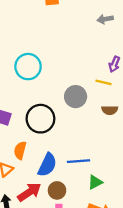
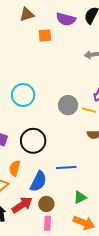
gray circle: (76, 97) -> (68, 105), moved
blue line: (78, 161) -> (66, 168), moved

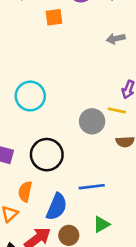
gray circle: (68, 105) -> (92, 121), moved
green triangle: (80, 197) -> (101, 224), moved

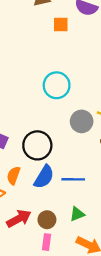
cyan circle: (30, 96) -> (57, 85), moved
blue semicircle: (57, 207) -> (44, 177), moved

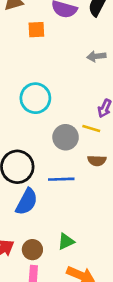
blue line: (73, 179) -> (61, 179), moved

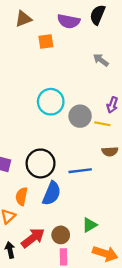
gray arrow: (96, 56) -> (101, 60), turned 49
gray circle: (66, 137) -> (80, 116), moved

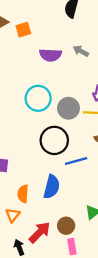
purple semicircle: (69, 21) -> (50, 55), moved
orange square: (46, 41) -> (23, 30), moved
black circle: (41, 163) -> (54, 140), moved

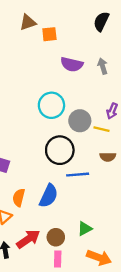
gray arrow: (81, 51) -> (103, 66), turned 35

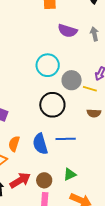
blue line: (78, 175) -> (66, 139), moved
blue semicircle: (49, 196) -> (40, 144), turned 135

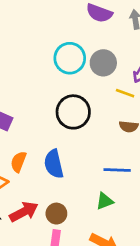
gray circle: (72, 80) -> (103, 63), moved
blue line: (66, 139) -> (117, 170), moved
green triangle: (70, 174) -> (105, 201), moved

